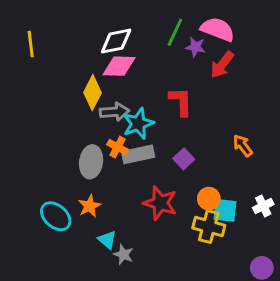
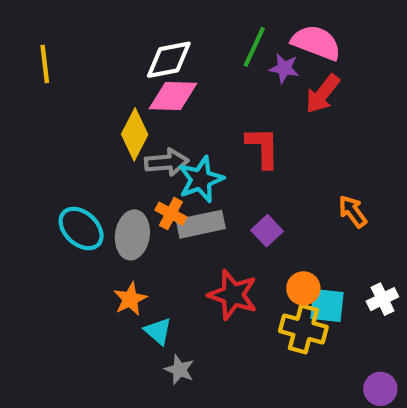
cyan ellipse: (56, 216) -> (81, 229), moved
cyan triangle: (107, 240) -> (158, 331), moved

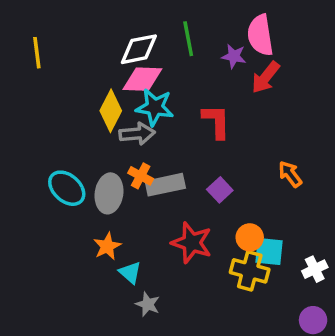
pink semicircle: (316, 43) -> (260, 35), turned -120
green line: (254, 47) -> (188, 39), moved, turned -36
cyan star: (201, 179) -> (155, 107), moved, turned 30
white cross: (382, 299) -> (315, 269), moved

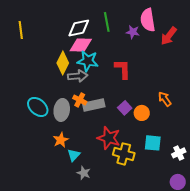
red arrow: (266, 77) -> (169, 36), moved
orange circle: (250, 237) -> (142, 113), moved
yellow cross: (250, 271) -> (124, 154), moved
cyan triangle: (130, 273) -> (74, 155), turned 32

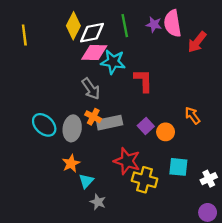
purple star: (133, 32) -> (154, 25), moved
cyan star: (88, 61) -> (113, 62), moved
yellow diamond: (63, 63) -> (73, 26), moved
gray arrow: (78, 76) -> (91, 89), turned 60

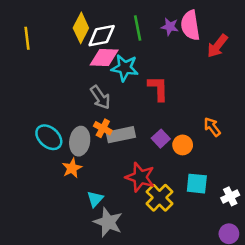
orange star: (71, 163) -> (72, 168), moved
yellow cross: (145, 180) -> (159, 198), turned 30
gray star: (98, 202) -> (108, 222), size x1.6

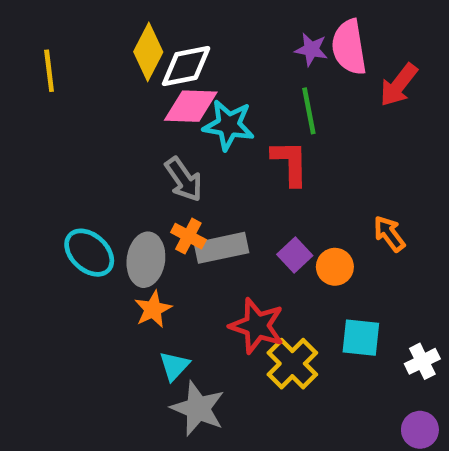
green line: (138, 28) -> (309, 111), moved
orange star: (72, 168) -> (153, 309), moved

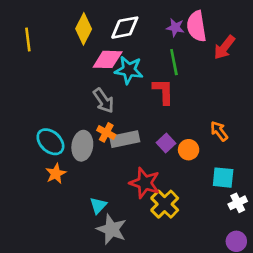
white diamond: (186, 66) -> (125, 28), moved
orange star: (153, 309) -> (56, 174), moved
cyan square: (361, 338) -> (223, 178), moved

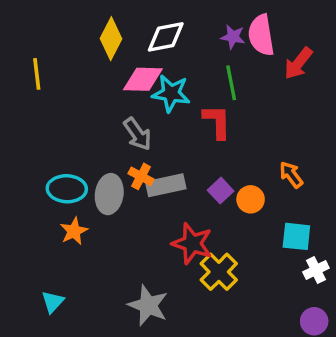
yellow line: (28, 39) -> (37, 74), moved
cyan ellipse: (50, 142) -> (67, 189), turned -40
cyan triangle: (98, 205) -> (53, 302), moved

